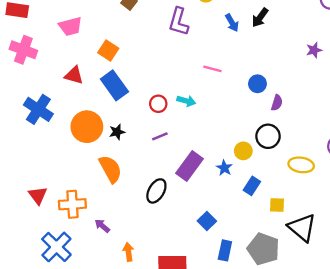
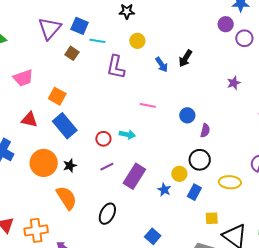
purple rectangle: (189, 166) -> (134, 176), moved
blue rectangle: (252, 186) -> (194, 192), moved

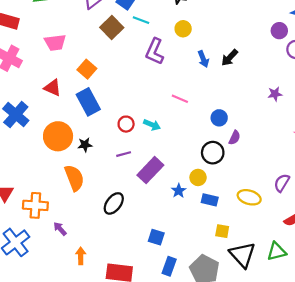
brown square: (72, 53) -> (112, 27), size x1.5
black circle: (200, 160) -> (213, 153), moved
blue rectangle: (194, 192) -> (210, 200), turned 63
blue square: (153, 236) -> (156, 237), turned -35

